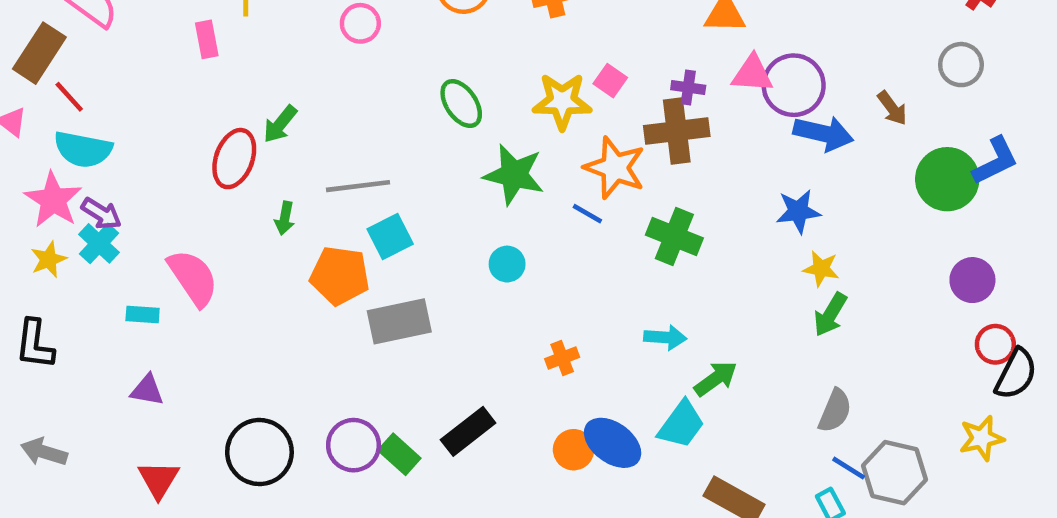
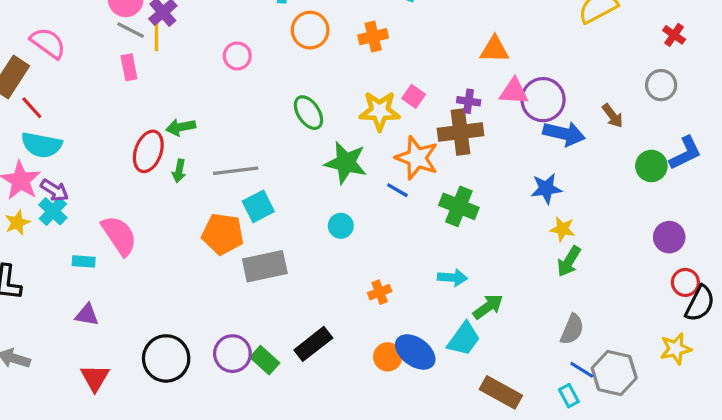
green arrow: (280, 124) -> (181, 127), turned 40
green circle: (947, 179) -> (651, 166), size x0.7
green arrow: (285, 218) -> (179, 171), moved

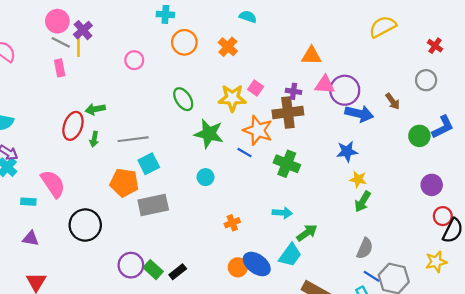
orange cross: (373, 37) -> (228, 47), turned -36
black rectangle: (313, 344) -> (178, 272), moved, size x0.7
black circle: (166, 358) -> (85, 225), moved

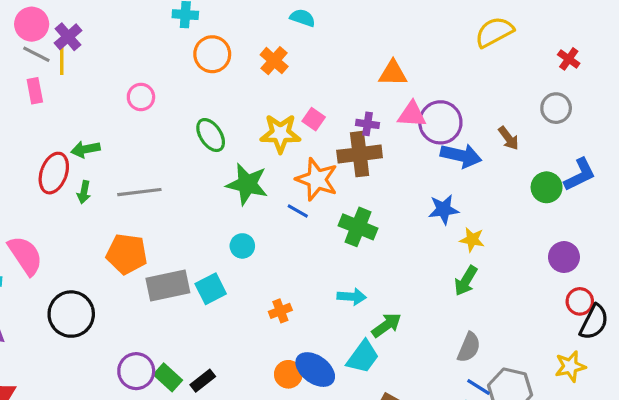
pink circle: (134, 60) -> (141, 97), moved
cyan square: (149, 164) -> (211, 289), moved
yellow star: (358, 179) -> (472, 240), moved

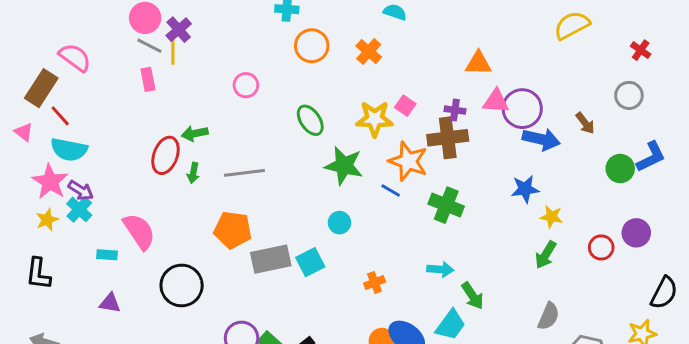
red circle: (580, 301) -> (601, 247), moved
green arrow: (387, 325) -> (473, 296), turned 92

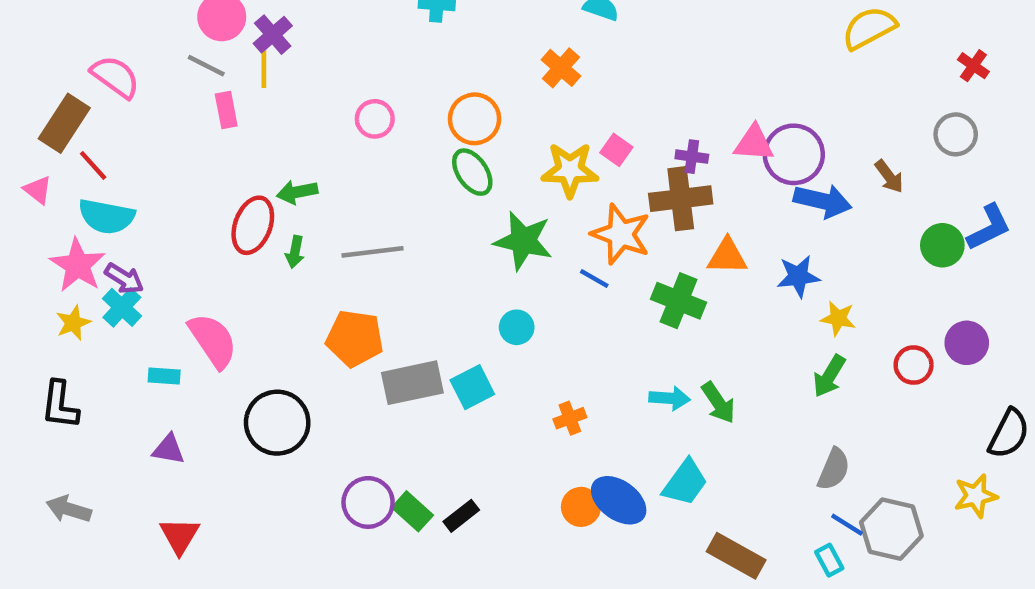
gray line: (149, 46) -> (206, 66), moved
orange circle: (312, 46) -> (475, 119), moved
orange triangle: (478, 63) -> (727, 256), moved
green arrow: (473, 296) -> (718, 403), moved

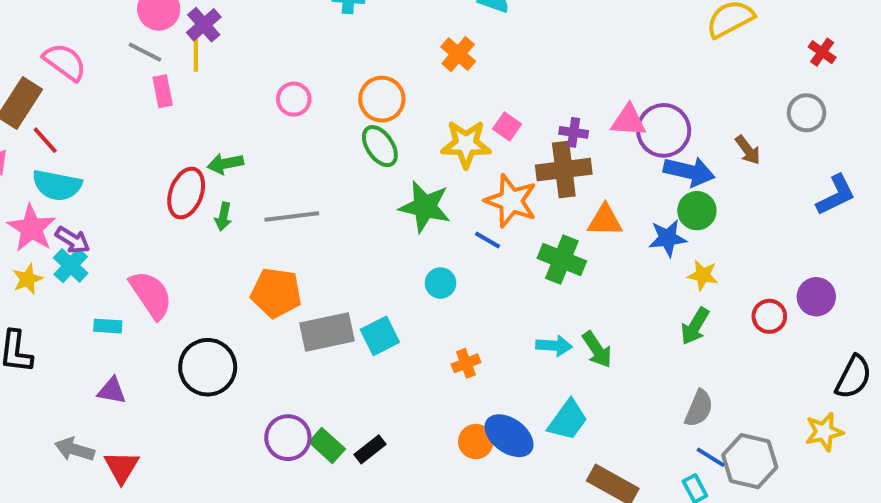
green circle: (942, 245) -> (697, 211), moved
cyan circle: (517, 327) -> (441, 283), moved
gray arrow: (69, 509) -> (75, 449), moved

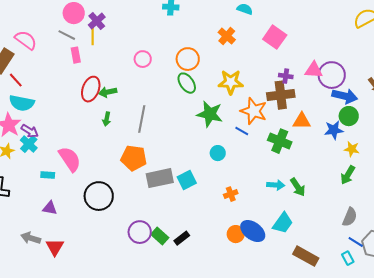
pink square: (507, 126) -> (275, 37), moved, size x1.6
red ellipse: (186, 193) -> (91, 89), moved
gray line: (292, 217) -> (142, 119), turned -72

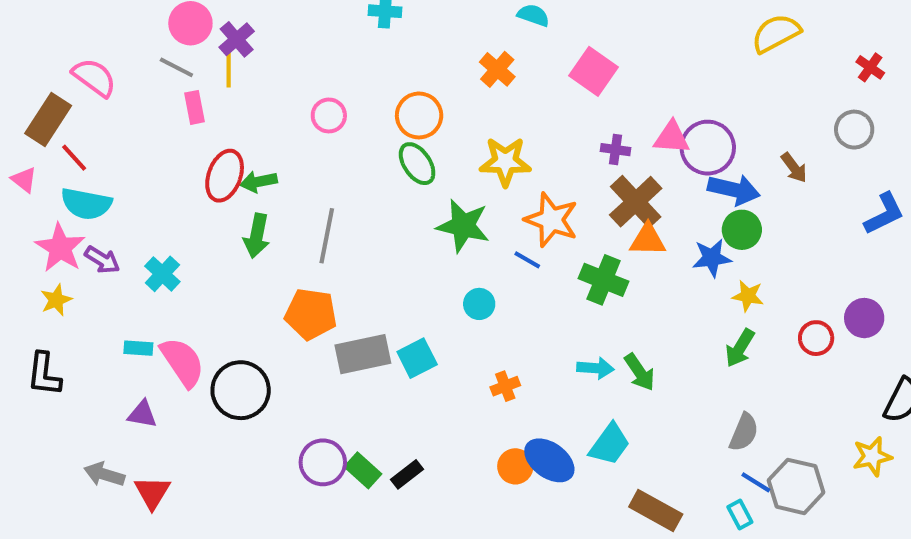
brown cross: (281, 95) -> (636, 202), moved, turned -36
green arrow: (107, 119) -> (257, 236), size x1.5
cyan cross: (29, 144) -> (162, 274), moved
pink semicircle: (70, 159) -> (182, 362), moved

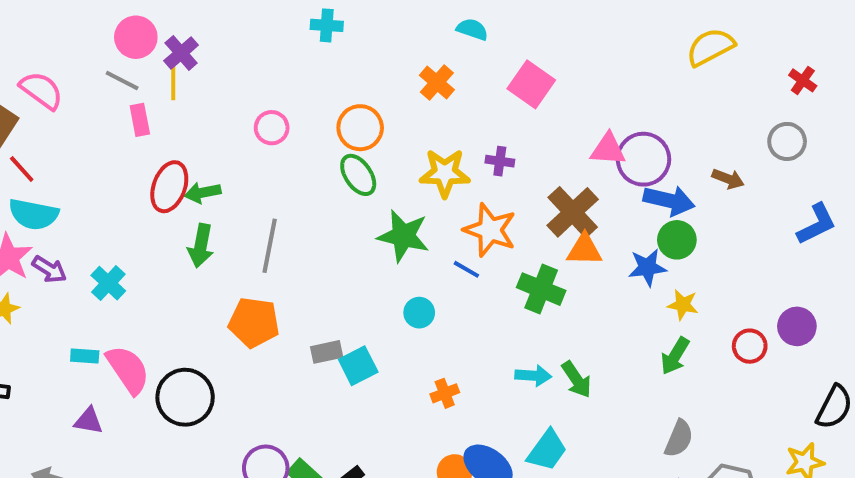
purple cross: (616, 150) -> (500, 161), moved
brown arrow: (794, 168) -> (728, 179), turned -32
gray rectangle: (363, 354) -> (327, 352), moved, size x0.6

